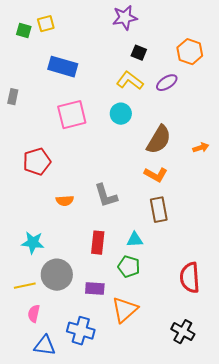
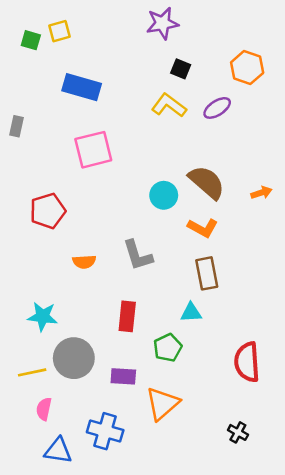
cyan circle: (121, 114) -> (164, 195), moved
brown semicircle: (159, 140) -> (207, 182), turned -80
cyan triangle: (135, 240) -> (191, 313), moved
green pentagon: (129, 267) -> (168, 348), turned 30
black cross: (183, 332) -> (238, 432), size x0.7

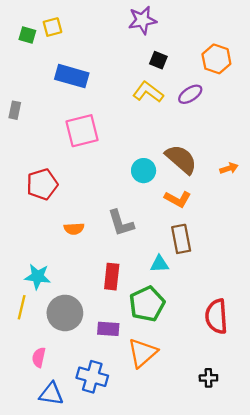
cyan triangle: (191, 313) -> (159, 264), moved
green pentagon: (168, 348) -> (147, 304), size x1.4
yellow line: (32, 372) -> (22, 307), moved, turned -65
black cross: (238, 432) -> (208, 378), turned -30

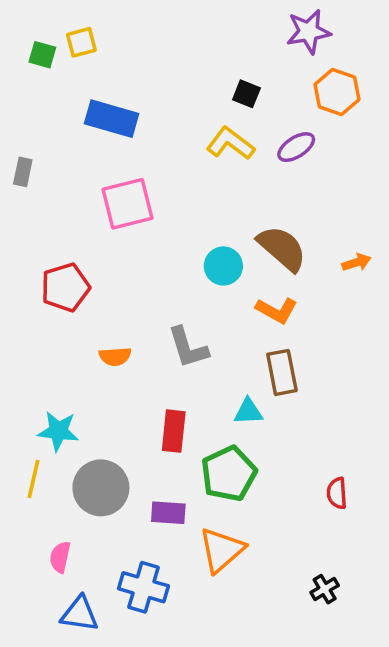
purple star: (142, 20) -> (309, 32), moved
red semicircle: (216, 316) -> (337, 493), size x0.6
black cross: (208, 378) -> (325, 589), turned -30

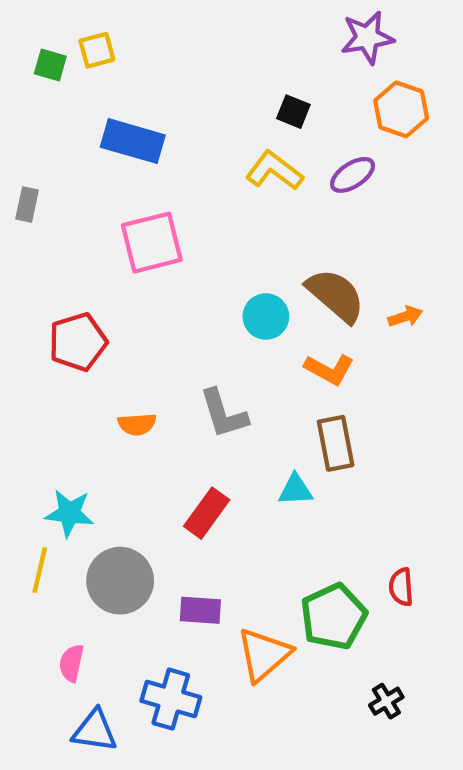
orange arrow: (357, 262) -> (405, 317), moved
red rectangle: (174, 431) -> (207, 513), turned 30
green pentagon: (229, 474) -> (334, 617), moved

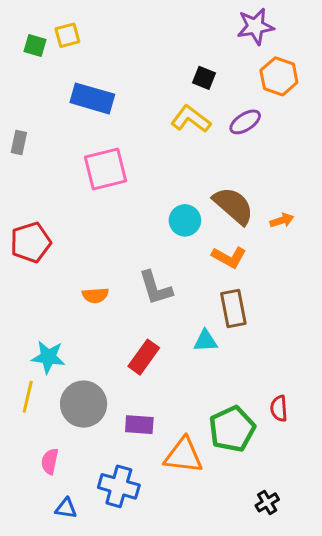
red pentagon: (78, 342) -> (31, 242), moved
orange triangle: (264, 655) -> (183, 455), turned 48
black cross: (386, 701) -> (267, 502), moved
blue triangle: (95, 731) -> (66, 508), size x0.7

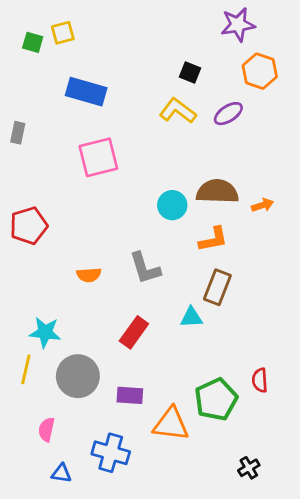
brown semicircle: (233, 206) -> (217, 191), turned -39
orange L-shape: (229, 257) -> (213, 239), turned -40
brown rectangle: (233, 309) -> (217, 287), turned 32

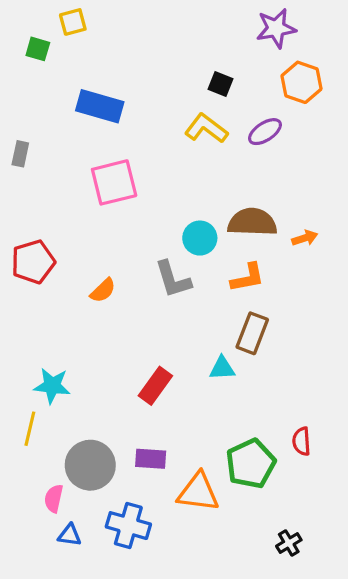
yellow square: (63, 33) -> (73, 22), moved
gray L-shape: (145, 268) -> (173, 279), moved
orange semicircle: (89, 275) -> (103, 290), moved, turned -40
gray circle: (78, 376) -> (90, 465), moved
blue triangle: (61, 473) -> (70, 535), moved

